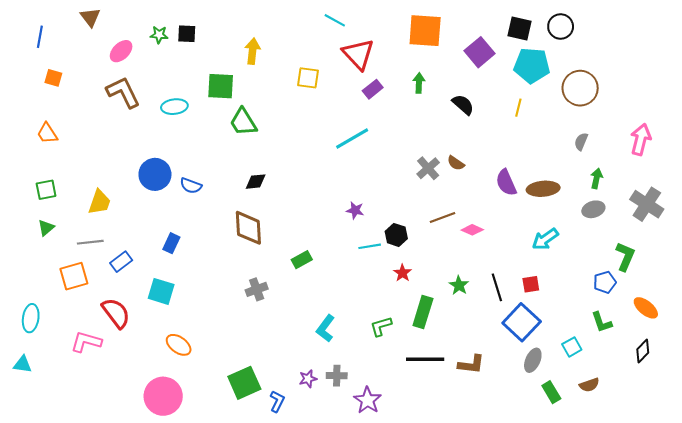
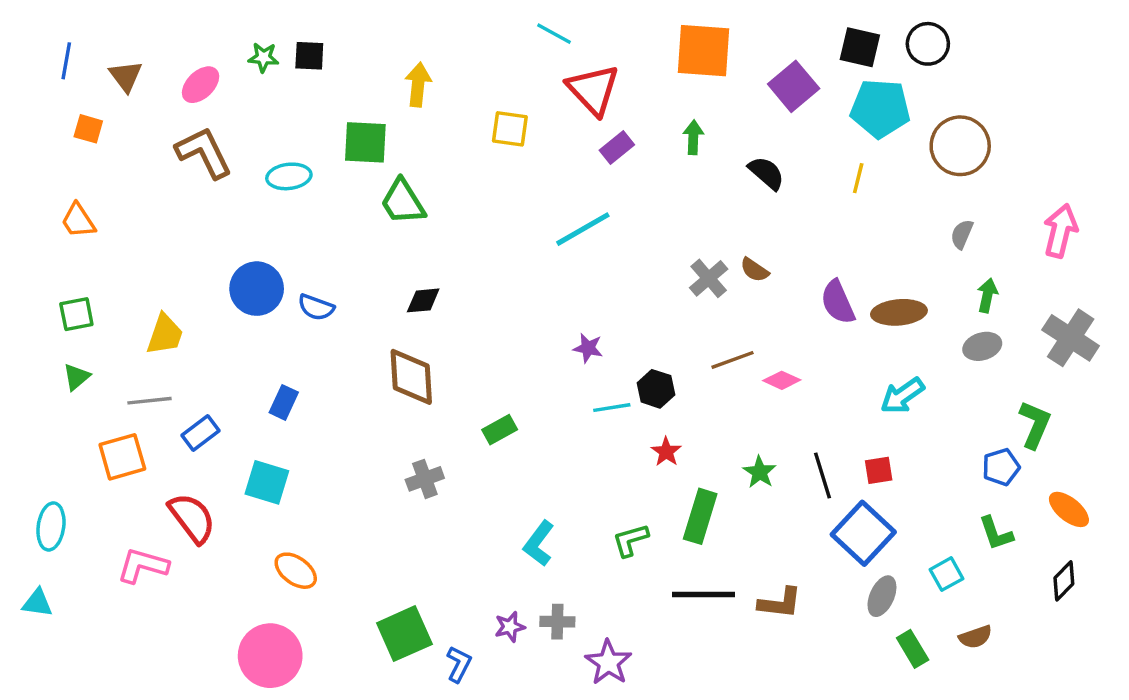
brown triangle: (90, 17) -> (126, 76), moved

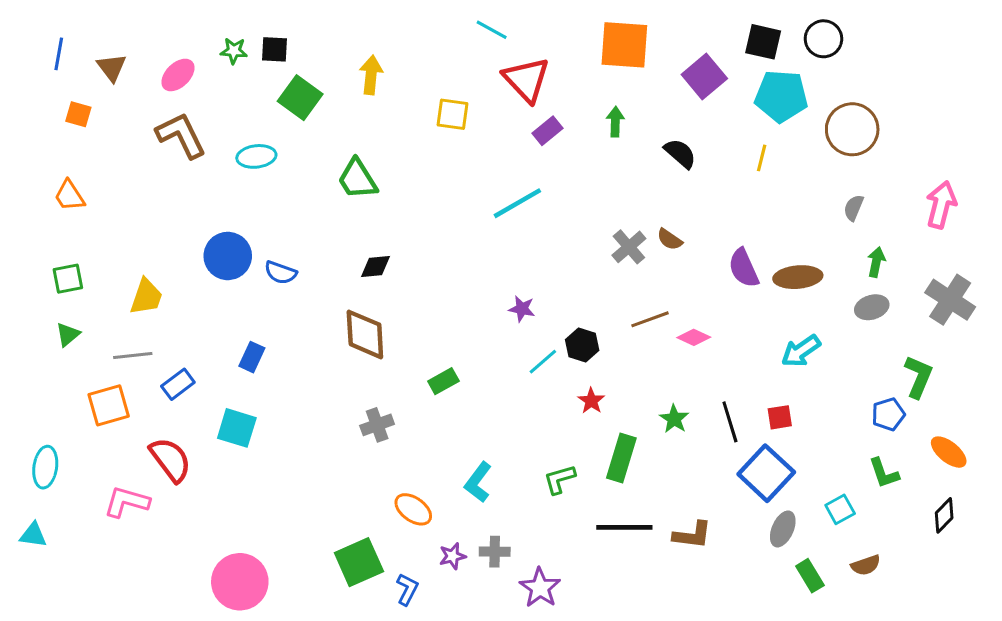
green square: (365, 142) -> (300, 98), moved, turned 33
cyan line: (612, 408) -> (543, 362), turned -32
orange ellipse: (296, 571) -> (413, 509), moved

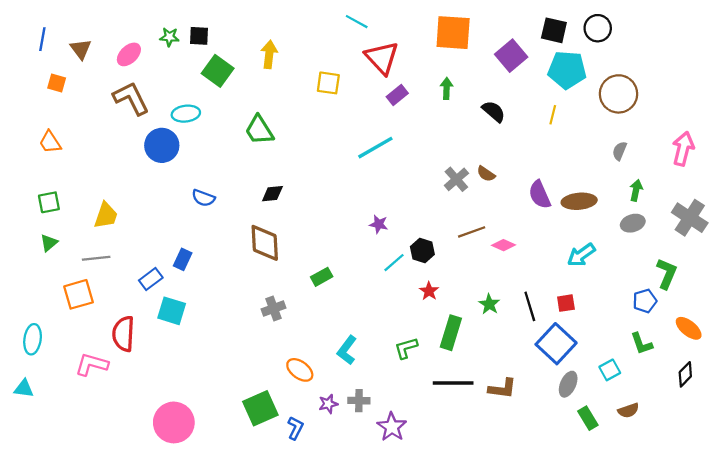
blue circle: (228, 256) -> (162, 145), moved
blue rectangle: (178, 384) -> (151, 279), moved
red semicircle: (170, 460) -> (123, 334), turned -140

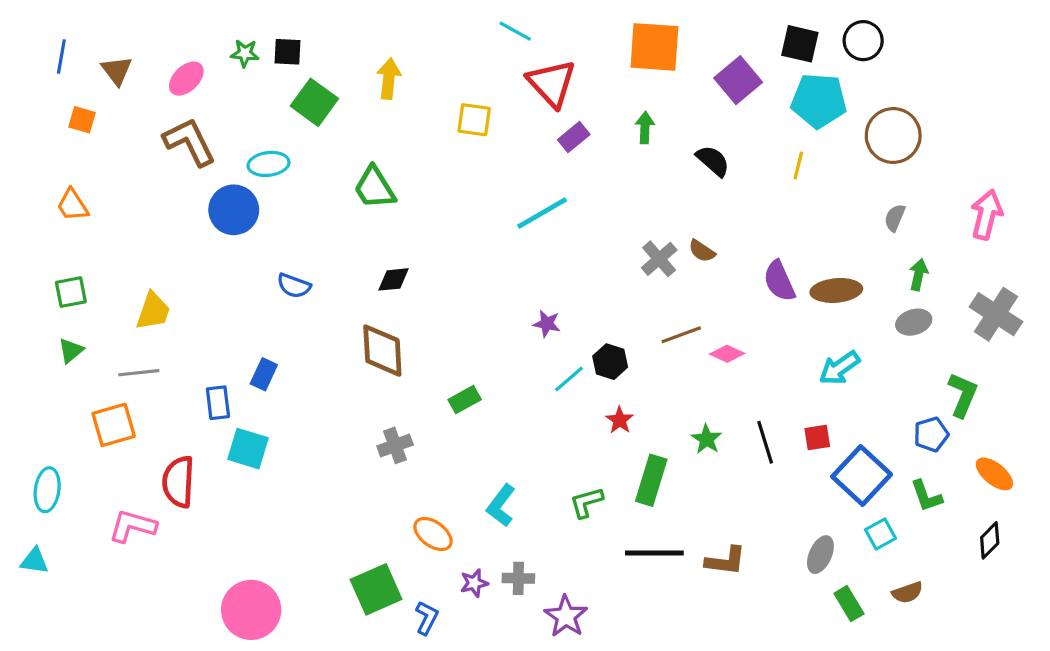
blue rectangle: (151, 279) -> (218, 403), turned -60
blue square: (556, 344) -> (862, 475), moved

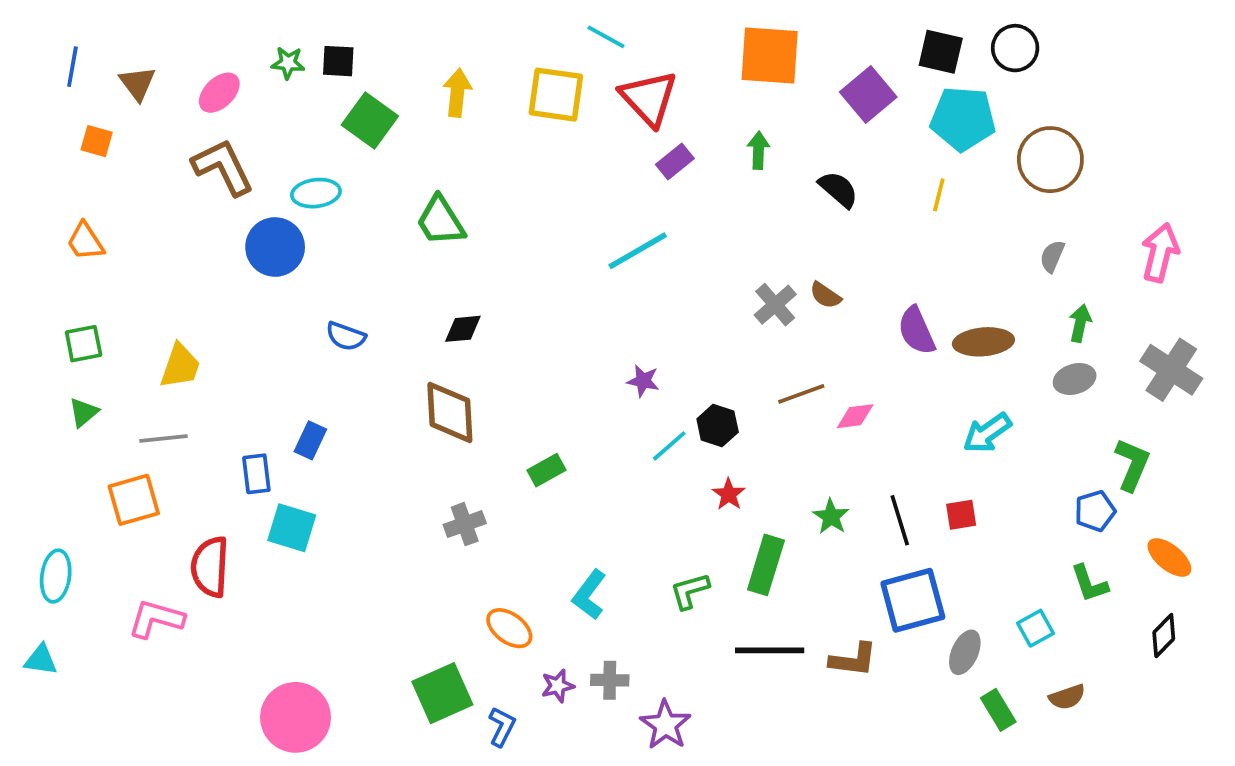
yellow square: (474, 120) -> (556, 95), moved, size x1.4
pink diamond: (727, 354) -> (855, 416), turned -32
blue square: (862, 475) -> (913, 600), moved, turned 32

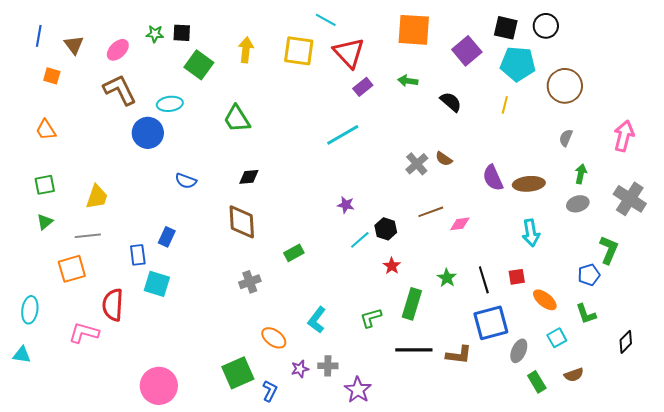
green arrow: (758, 150) -> (408, 81), turned -84
cyan arrow: (987, 433) -> (531, 233), turned -64
orange ellipse: (1169, 557) -> (545, 300), moved

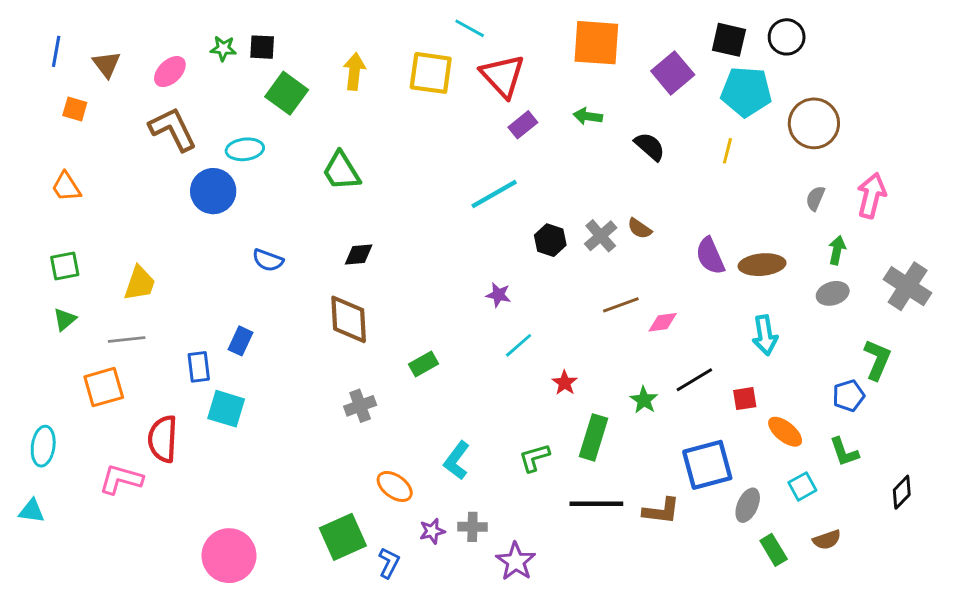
pink arrow: (624, 136) -> (872, 195), moved
black hexagon: (386, 229) -> (550, 240), moved
black line: (484, 280) -> (694, 380), moved, turned 76

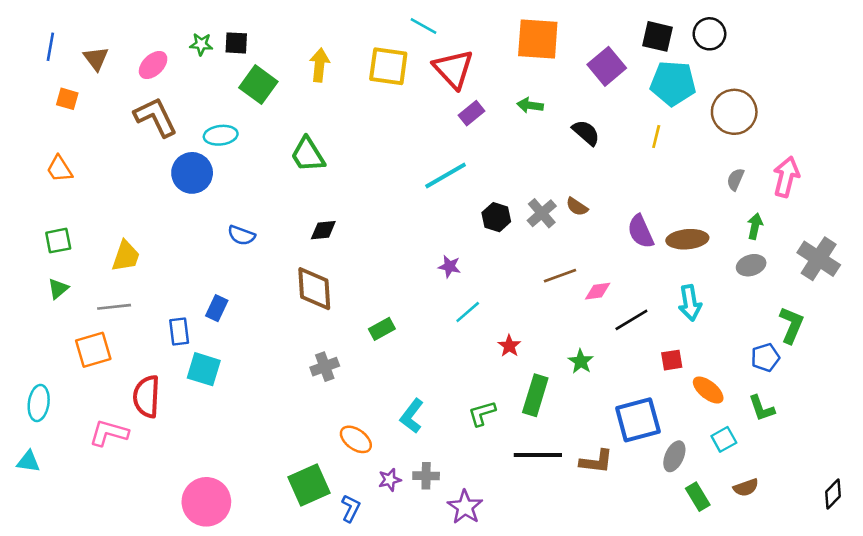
black line: (694, 380) -> (631, 320), moved
black diamond: (902, 492) -> (833, 494), moved

